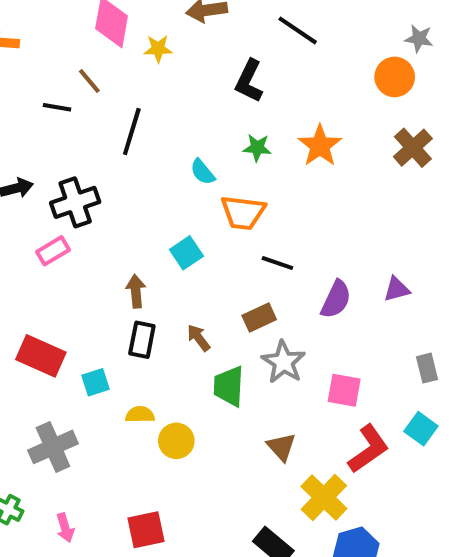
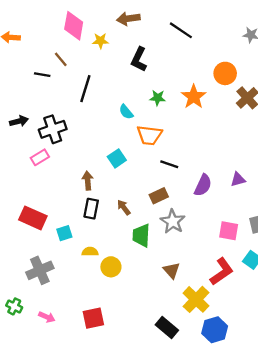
orange circle: (395, 77) -> (225, 73), moved
black L-shape: (249, 81) -> (139, 59), moved
pink square: (344, 390) -> (229, 231), moved
pink arrow: (65, 528) -> (47, 317), turned -49

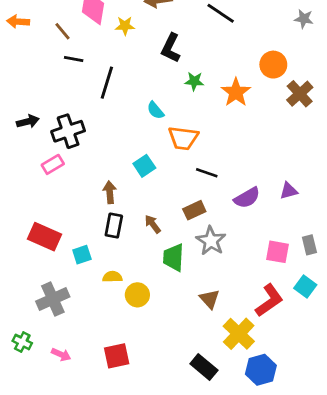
brown line: (61, 59) -> (62, 31), moved
black line: (42, 75) -> (74, 59), moved
green star: (158, 98) -> (194, 81), moved
purple semicircle: (203, 185) -> (247, 198), turned 35

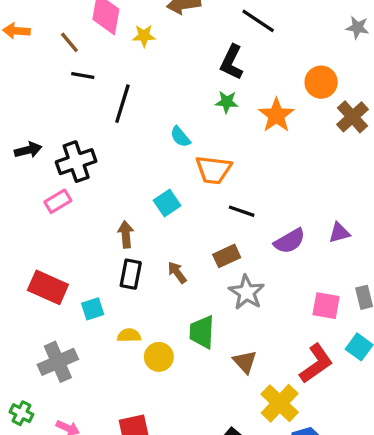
black L-shape: (171, 48) -> (232, 62), moved
green trapezoid: (173, 257) -> (202, 332), moved

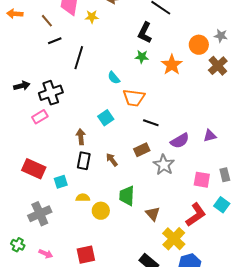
gray star: (357, 27) -> (221, 36), moved
black line: (83, 76) -> (55, 41), turned -32
gray star: (247, 292) -> (164, 165), moved

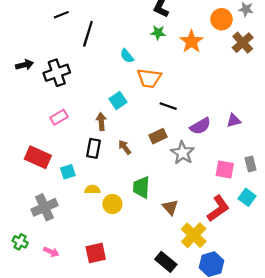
pink rectangle: (40, 117) -> (59, 117), moved
brown arrow: (81, 137) -> (101, 122), moved

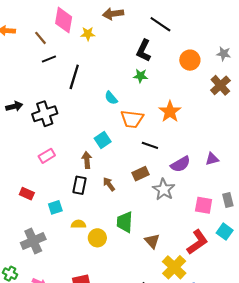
orange circle: (222, 19) -> (190, 60), moved
orange star: (191, 41) -> (170, 112), moved
red rectangle: (38, 157) -> (27, 194), size x0.6

